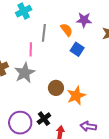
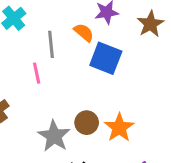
blue square: (77, 49) -> (106, 58), size x1.5
gray star: (25, 73) -> (54, 136), moved

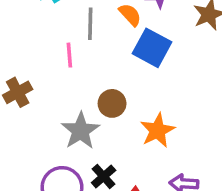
brown circle: (87, 123) -> (112, 103), moved

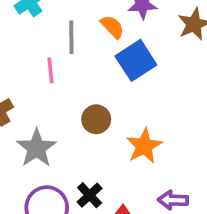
blue square: (152, 48) -> (136, 60), turned 30
gray star: (80, 131) -> (36, 148), moved

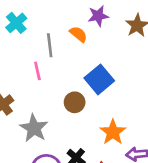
blue square: (136, 60) -> (99, 79), moved
orange star: (144, 146) -> (113, 132), moved

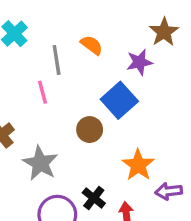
purple star: (98, 16) -> (139, 62), moved

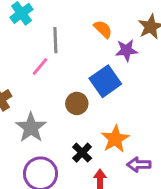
orange semicircle: (92, 45) -> (103, 29), moved
pink line: (42, 92) -> (40, 67), turned 48
black cross: (94, 198) -> (82, 153), moved

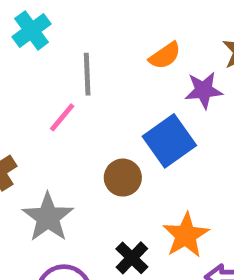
orange semicircle: (103, 29) -> (165, 56), turned 102

